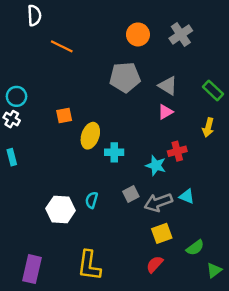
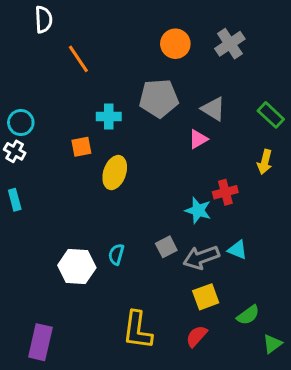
orange line: (62, 46) -> (78, 59), turned 30
pink triangle: (165, 112) -> (198, 139), moved
cyan cross: (114, 152) -> (109, 116), moved
yellow L-shape: (89, 265) -> (137, 330), moved

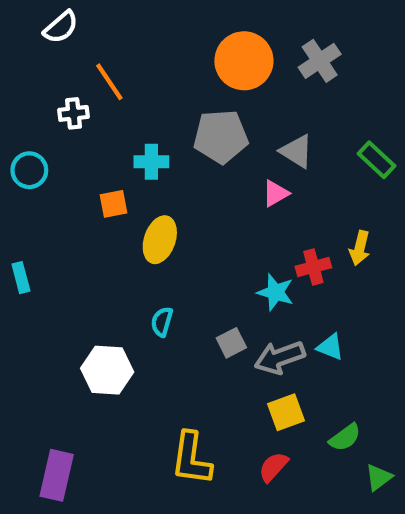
white semicircle: (44, 19) -> (61, 27), turned 52
orange circle: (175, 44) -> (244, 61), size x1.4
white cross: (15, 151) -> (74, 113), moved, turned -35
yellow arrow: (265, 162) -> (360, 248), moved
cyan semicircle: (116, 254) -> (162, 322), moved

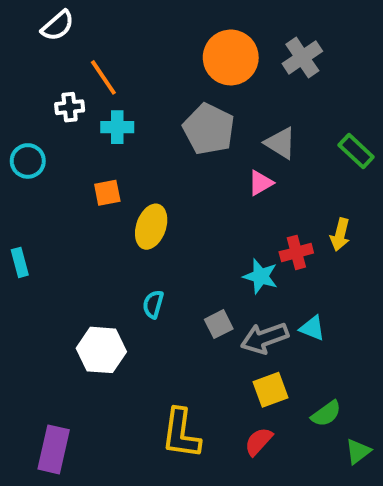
gray pentagon: (221, 137) -> (209, 129), turned 30
cyan cross: (151, 162) -> (117, 127), moved

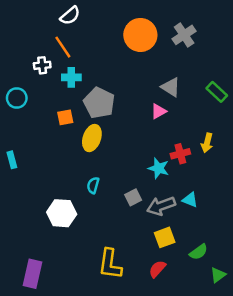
white semicircle: (58, 26) -> (70, 16), moved
gray pentagon: (209, 129) -> (99, 103), moved

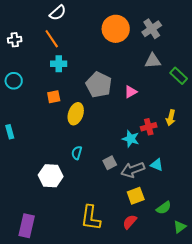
white cross: (42, 65) -> (15, 40), moved
gray triangle: (171, 87) -> (153, 61), moved, turned -36
gray pentagon: (99, 103) -> (99, 85), moved

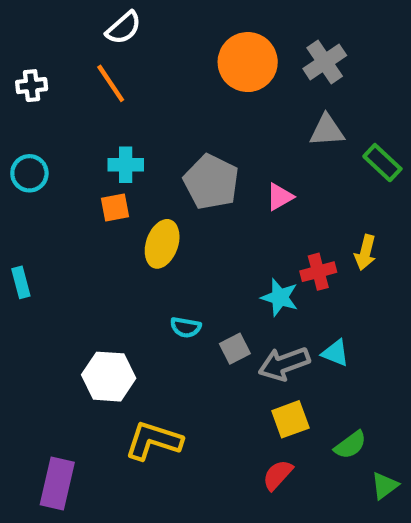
cyan cross: (59, 64) -> (126, 165), moved
cyan semicircle: (77, 153) -> (186, 327), moved, turned -96
yellow L-shape: (91, 218) -> (154, 441), moved, turned 100

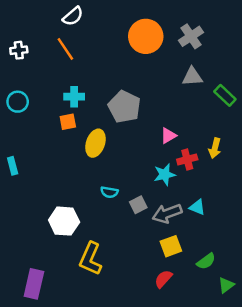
pink triangle: (280, 197) -> (168, 136), moved
cyan star: (280, 297) -> (165, 175), turned -30
yellow L-shape: (154, 441) -> (90, 259), turned -84

